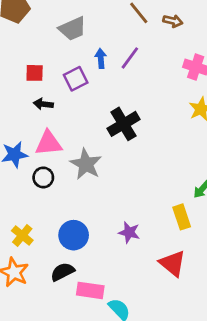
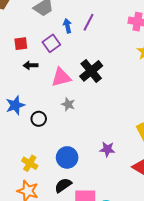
pink triangle: (49, 143) -> (61, 77), moved
gray star: (86, 164) -> (68, 104), size x0.6

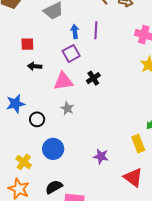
purple line: (89, 22) -> (96, 30), turned -30
purple square: (51, 43) -> (71, 53), moved
black cross: (91, 71) -> (93, 78), size x0.6
blue circle: (67, 157) -> (53, 149), moved

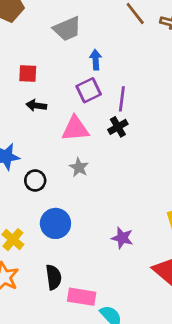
purple line: (96, 30) -> (122, 99), moved
black semicircle: (54, 187) -> (54, 277), turned 108

